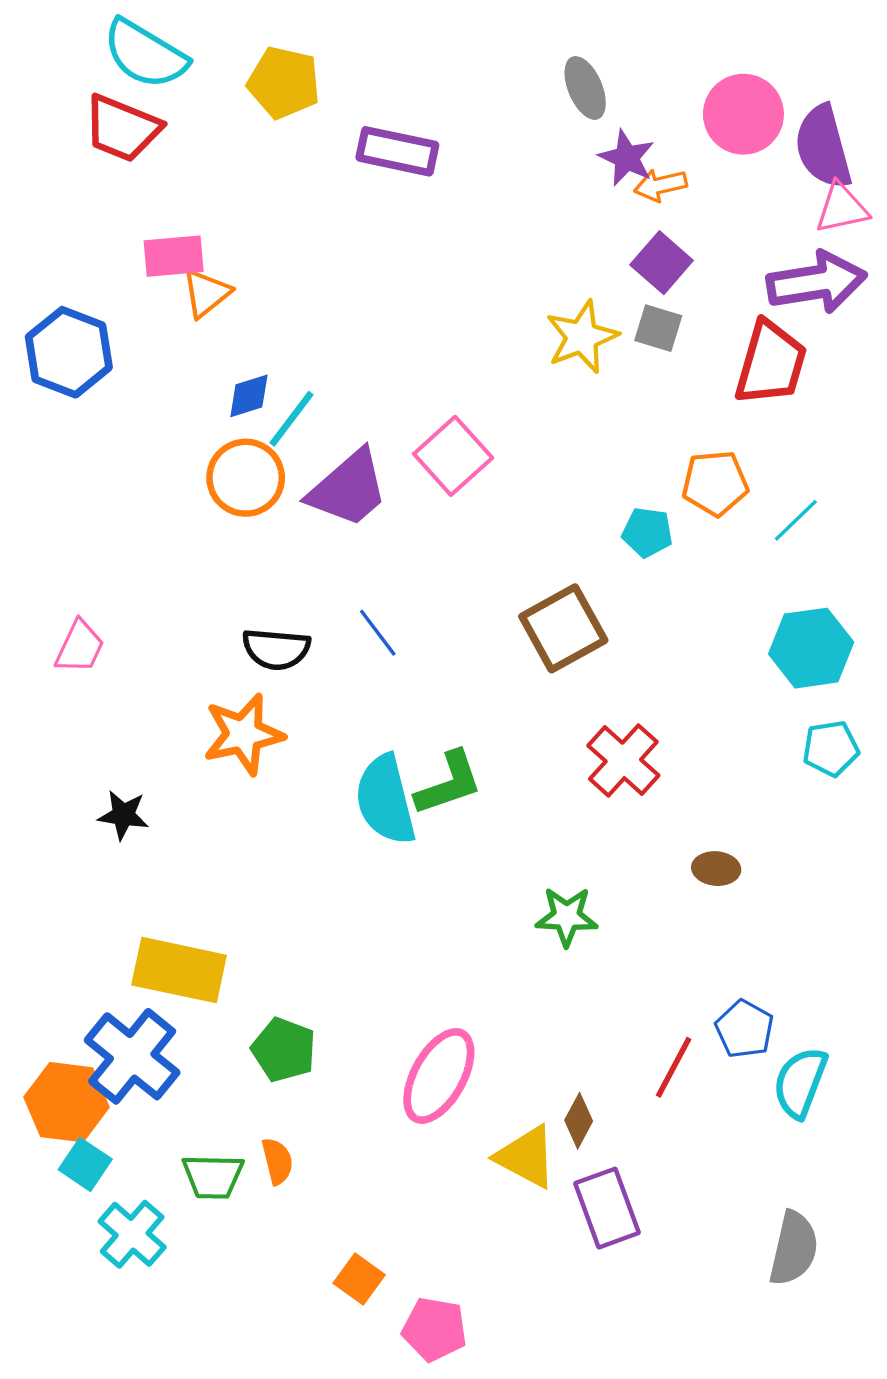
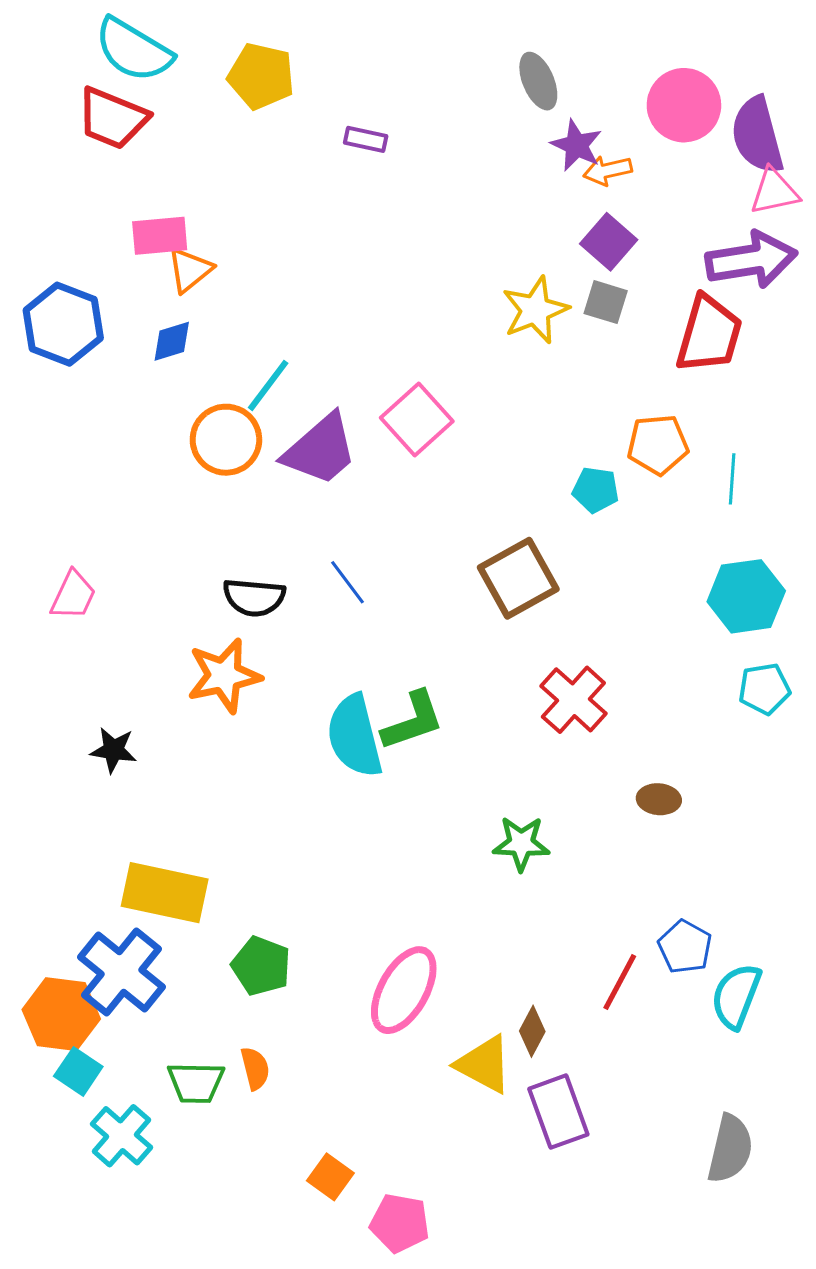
purple rectangle: (397, 151) -> (366, 139), size x0.6
blue diamond: (249, 396) -> (172, 341), moved
cyan line: (796, 520) -> (732, 479), turned -42

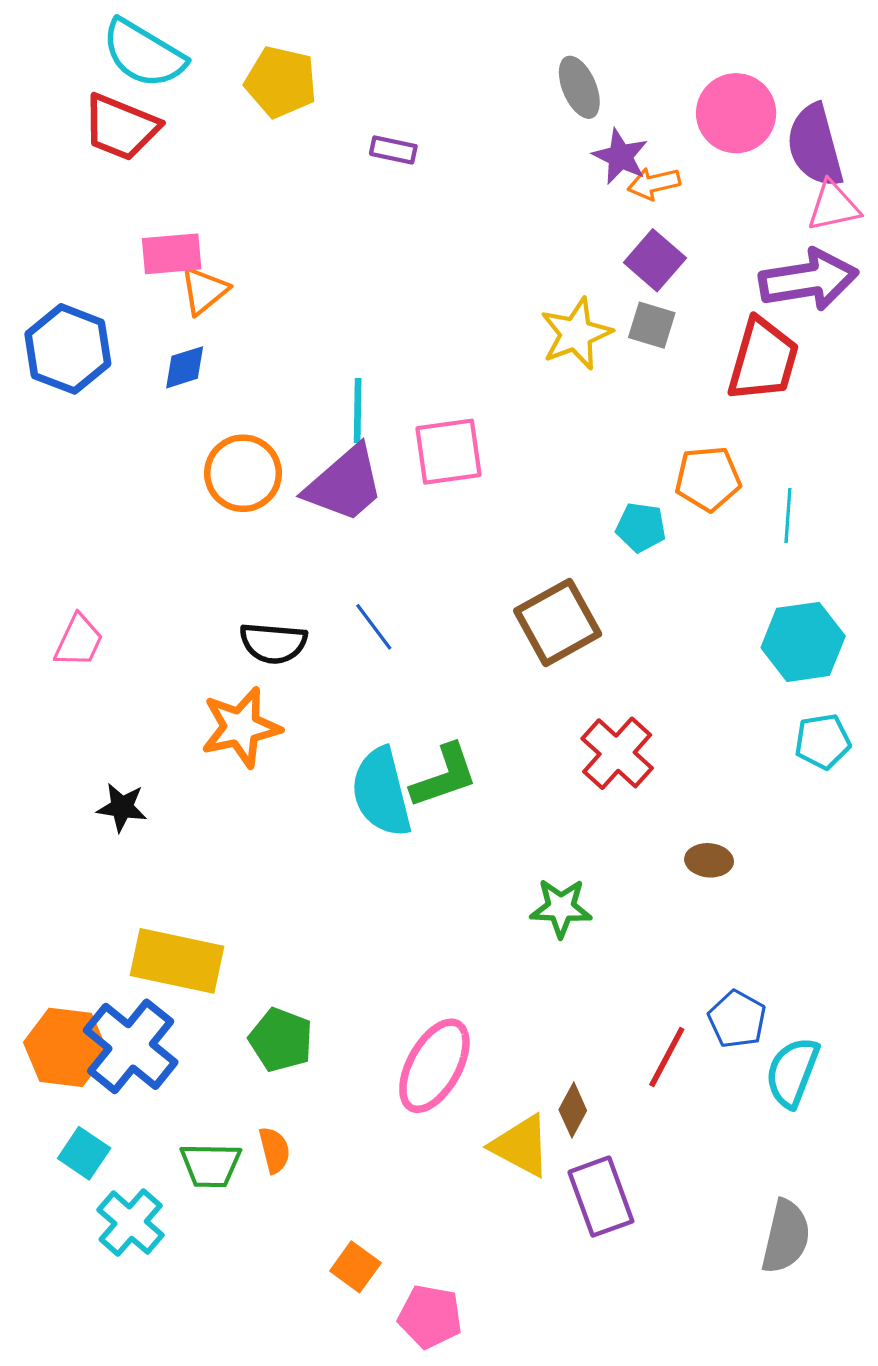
cyan line: (268, 385) -> (358, 411), moved, turned -36
pink square: (417, 420) -> (448, 452), turned 34
orange hexagon: (61, 1014) -> (66, 1047), moved

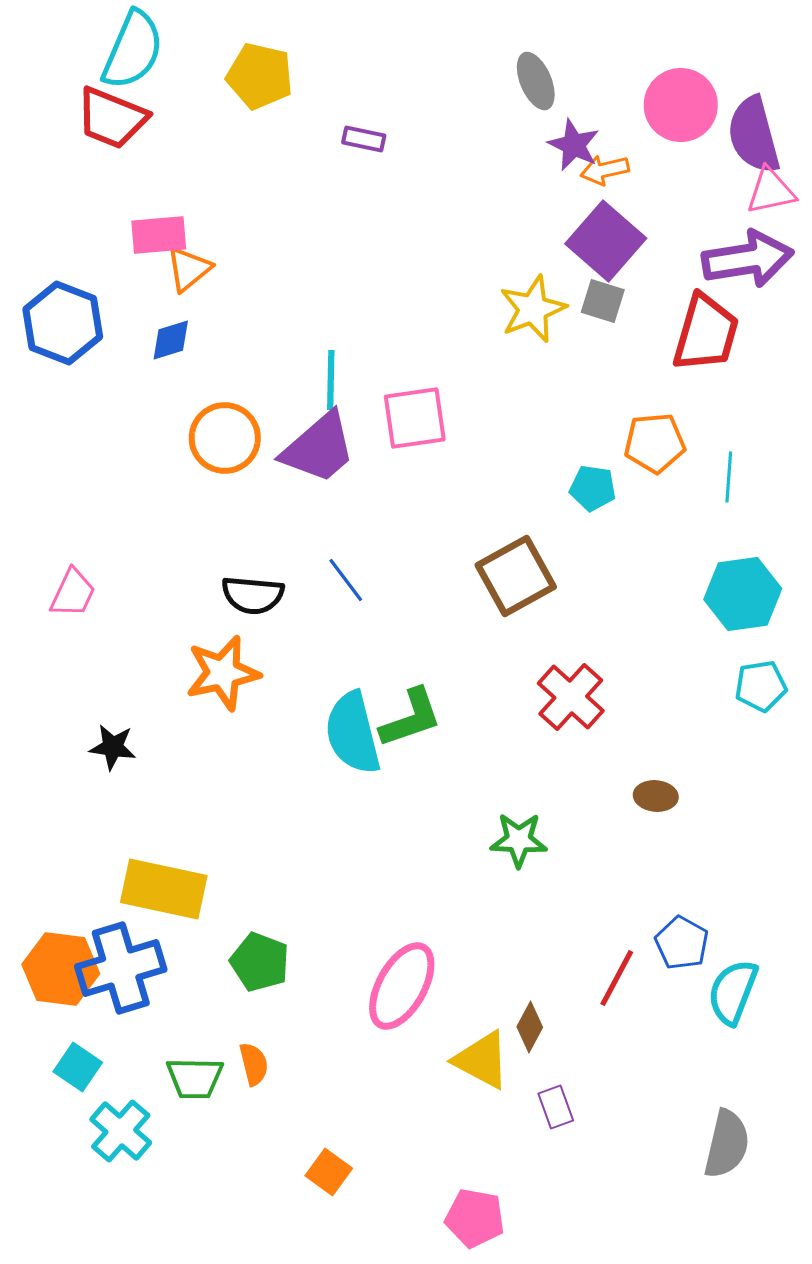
cyan semicircle: (144, 54) -> (133, 50), turned -98
purple square: (655, 260) -> (606, 241), size x1.4
blue cross: (131, 1046) -> (121, 968), turned 34
purple rectangle: (601, 1197) -> (556, 1107), size x0.6
pink pentagon: (430, 1317) -> (475, 1218), moved

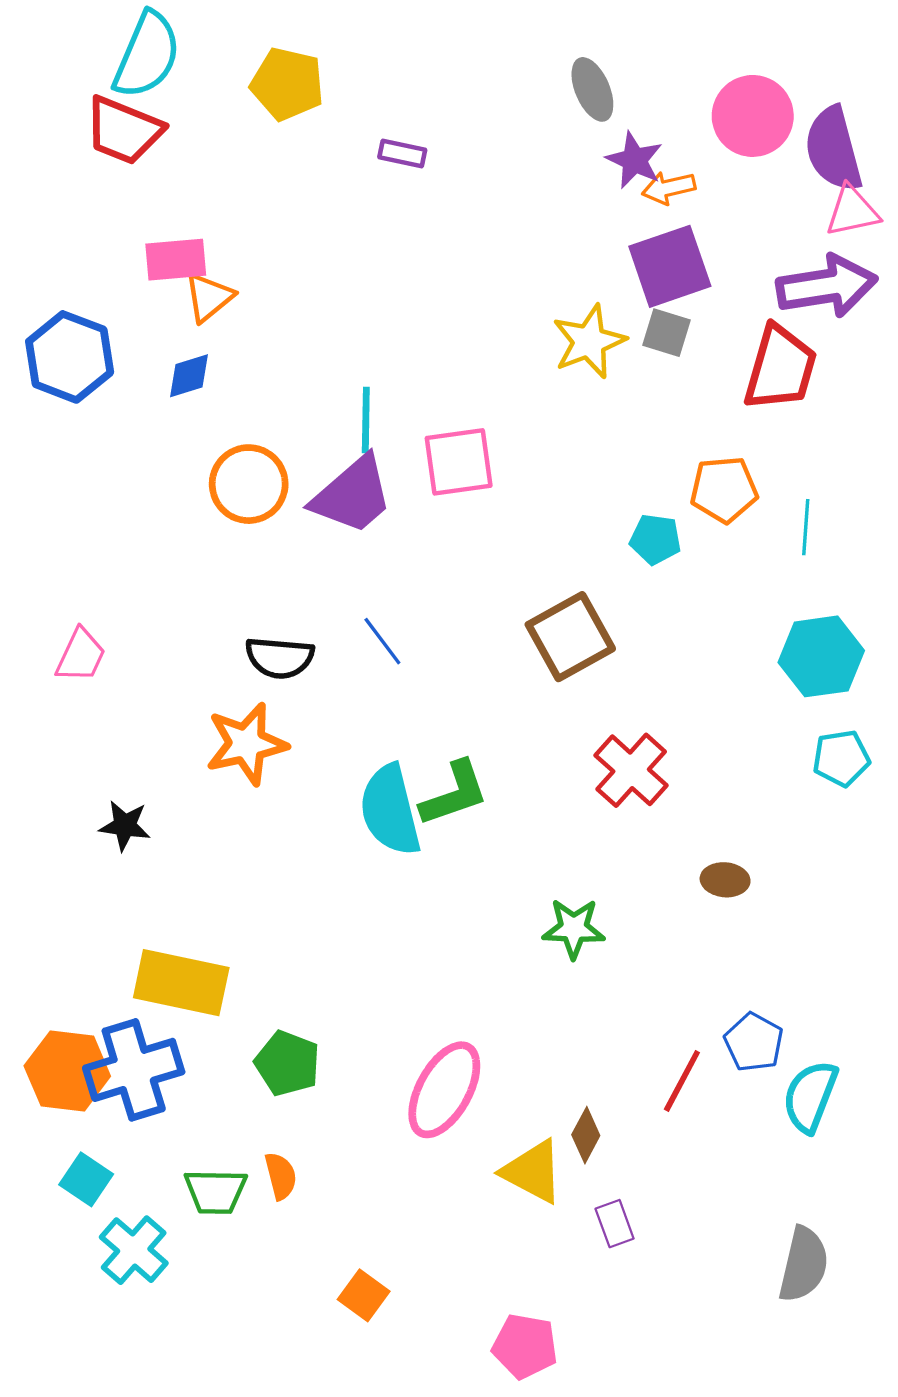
purple square: (606, 241) -> (670, 266), turned 30

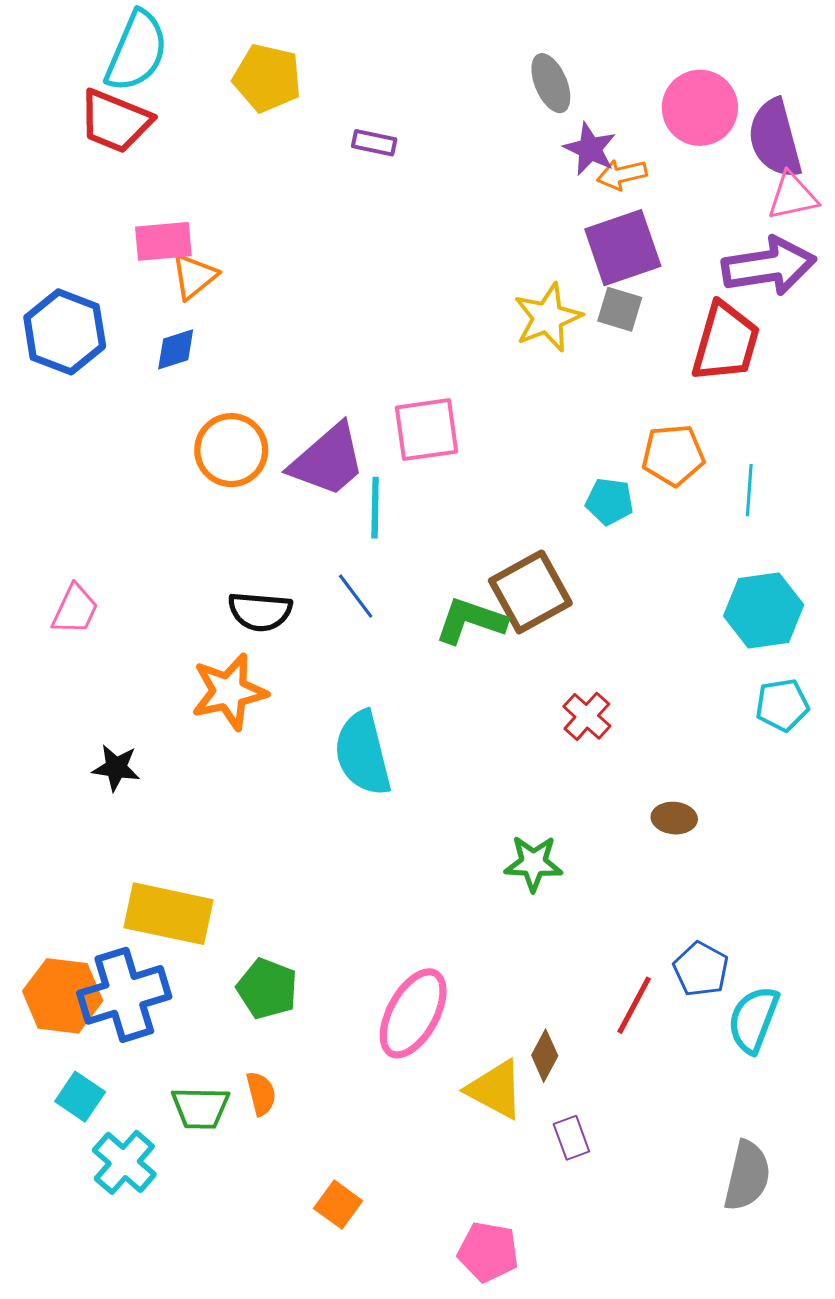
cyan line: (366, 420) -> (375, 508), moved
red cross: (631, 770) -> (587, 716), size x0.7
green L-shape: (454, 794) -> (471, 621), moved, turned -142

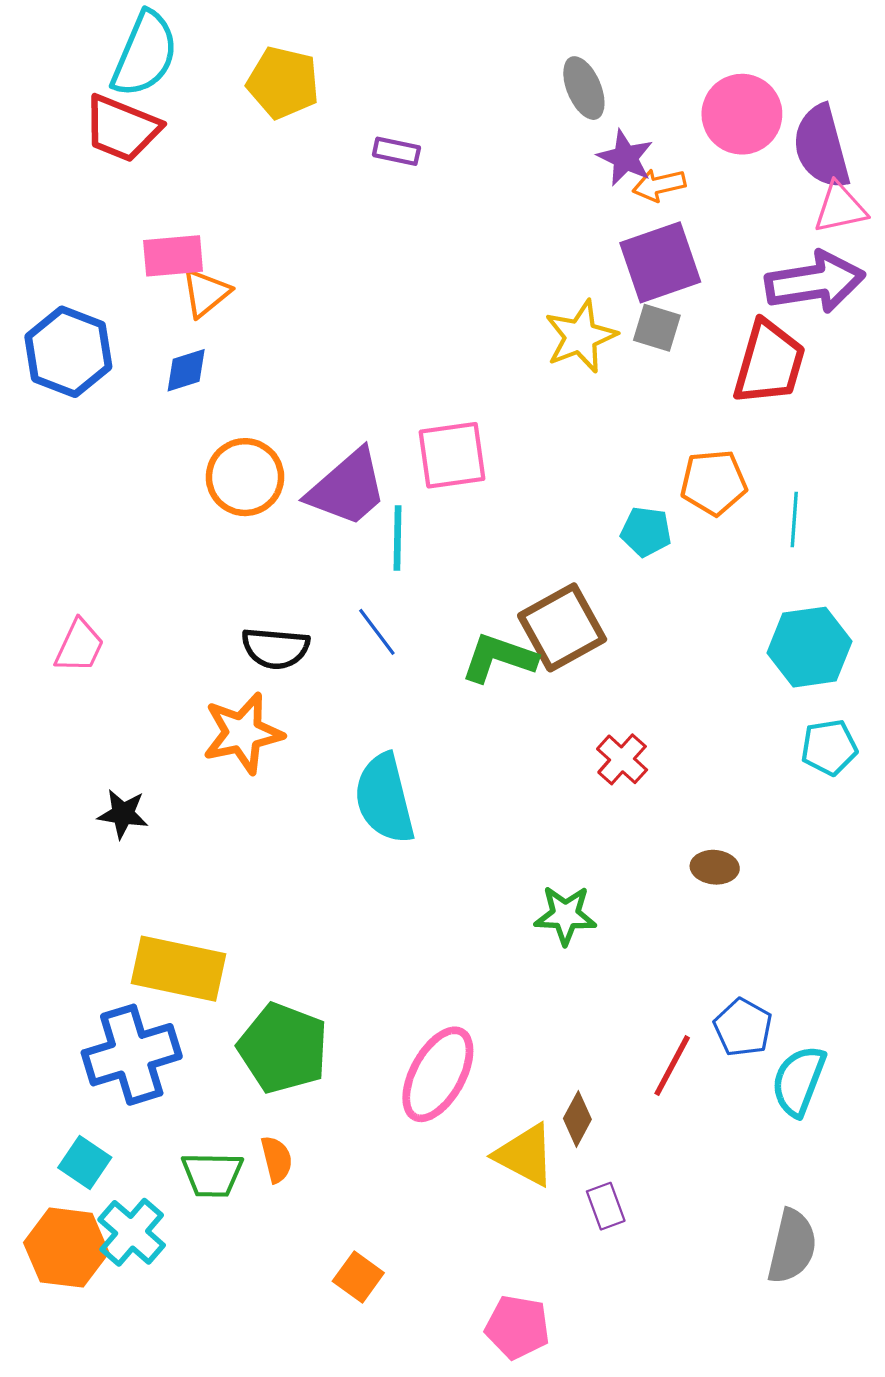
green pentagon: (267, 989) -> (283, 1048), size x1.4
orange hexagon: (63, 996) -> (66, 1248), moved

